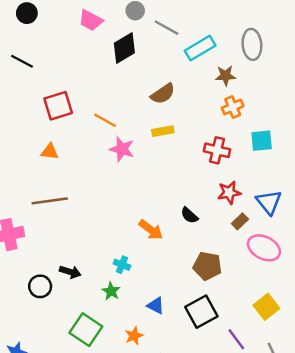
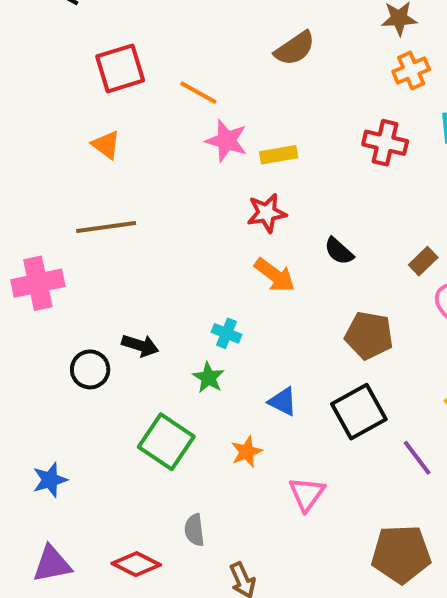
yellow rectangle: (163, 131) -> (279, 155), moved
orange triangle: (50, 152) -> (106, 145), turned 30
red star: (229, 192) -> (267, 213), moved

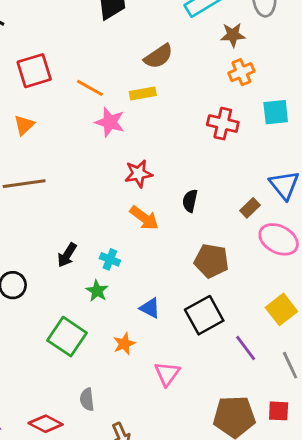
orange triangle: (106, 145) -> (24, 125), turned 40
yellow rectangle: (279, 155) -> (143, 94), moved
black semicircle: (339, 251) -> (190, 201), turned 60
black arrow: (140, 345) -> (67, 255), moved, turned 105

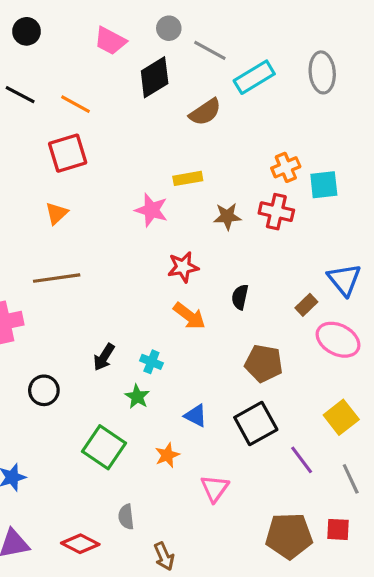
brown star: (233, 35) -> (227, 216), moved
brown semicircle: (158, 56) -> (205, 112), moved
orange cross: (241, 72) -> (286, 167), moved
orange line: (90, 88) -> (76, 104), moved
cyan square: (276, 112) -> (324, 185), moved

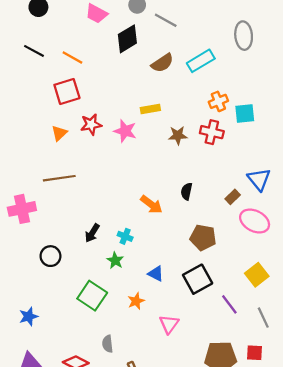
cyan rectangle: (254, 77) -> (201, 61), moved
red star: (183, 267) -> (91, 124), moved

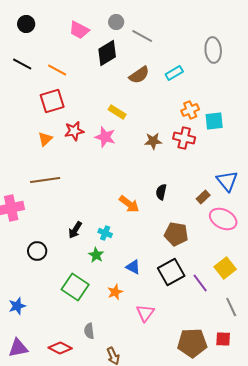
cyan rectangle: (201, 61) -> (174, 73), size x0.7
yellow rectangle: (150, 109) -> (117, 112), moved, turned 42
purple line: (229, 304) -> (200, 283), moved

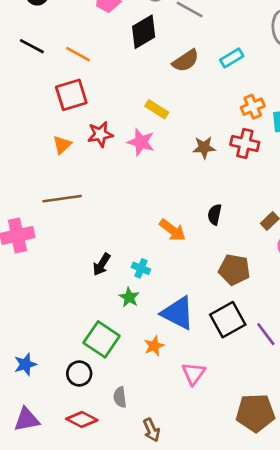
black circle: (37, 251) -> (79, 374), moved
blue triangle: (133, 267) -> (178, 313), size x1.8

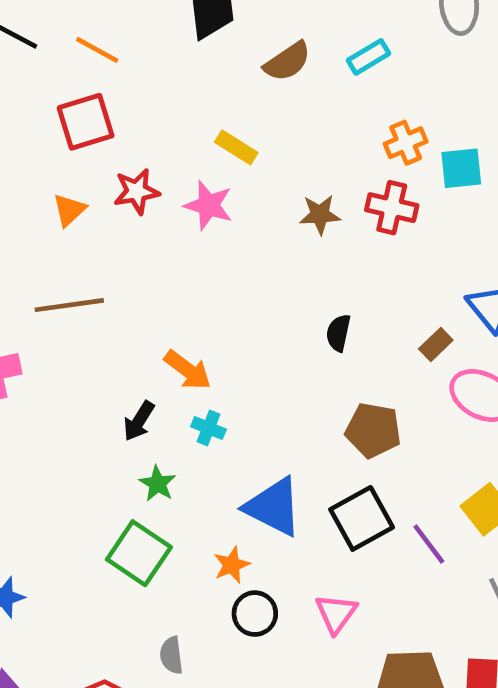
orange arrow: (173, 230) -> (188, 370), moved
green star: (129, 297) -> (157, 484), moved
black circle: (79, 374) -> (255, 614), moved
pink triangle: (194, 374) -> (336, 614), moved

